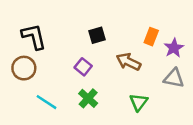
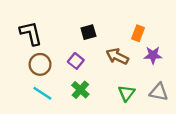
purple star: (174, 48) -> (153, 55), moved, turned 30
brown circle: (24, 68) -> (40, 64), moved
gray triangle: (174, 78) -> (159, 92), moved

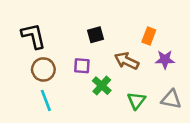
purple square: (76, 61) -> (82, 66), turned -35
green cross: (80, 90) -> (102, 86), moved
cyan line: (42, 93) -> (46, 100), turned 36

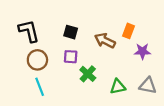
black square: (95, 35) -> (71, 32), moved, turned 32
brown arrow: (126, 61) -> (105, 41), moved
green triangle: (136, 100) -> (118, 87), turned 42

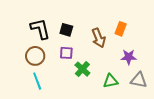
black L-shape: (29, 31) -> (40, 29), moved
brown arrow: (105, 41) -> (98, 38), turned -138
purple star: (142, 51) -> (129, 57), moved

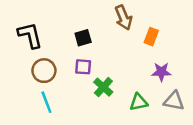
black L-shape: (40, 29) -> (30, 35), moved
black square: (66, 30) -> (83, 38), turned -32
brown arrow: (98, 38) -> (123, 18), moved

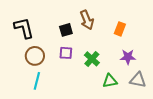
brown arrow: (123, 18) -> (87, 20), moved
green cross: (103, 87) -> (92, 59), moved
cyan line: (46, 102) -> (37, 81), turned 36

